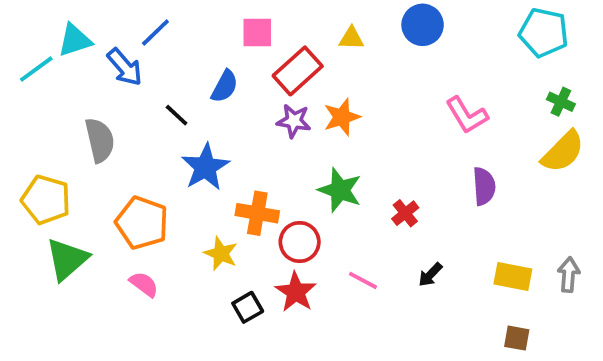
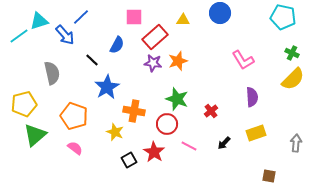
yellow pentagon: (46, 200) -> (24, 104), turned -30
red circle: (300, 242) -> (167, 124), moved
yellow rectangle: (513, 277) -> (256, 133), moved, turned -30

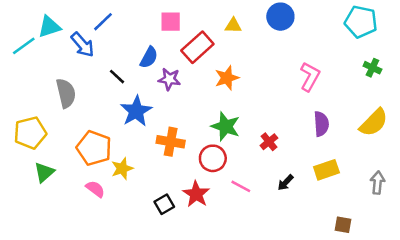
pink L-shape: (243, 60) -> (310, 77), turned -120
purple star: (153, 63) -> (169, 79), moved
yellow semicircle: (293, 79) -> (374, 123), moved
yellow star: (115, 132) -> (122, 169), moved, turned 30
green triangle: (35, 135) -> (44, 172), size x0.7

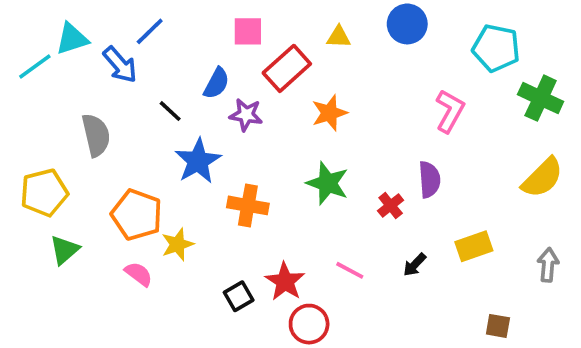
cyan pentagon: (361, 22) -> (496, 48), moved
green cross: (372, 68) -> (541, 98), size x1.6
purple semicircle: (321, 124) -> (429, 180), moved
red circle: (213, 158) -> (309, 324), moved

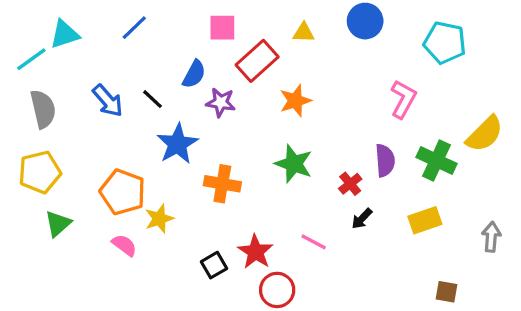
blue arrow: (120, 65) -> (108, 101), moved
green cross: (541, 98) -> (436, 160), moved
gray semicircle: (96, 135) -> (43, 109), moved
yellow semicircle: (542, 178) -> (485, 134), moved
black arrow: (415, 265) -> (362, 219), moved

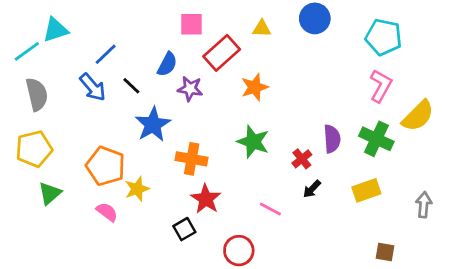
blue line: (134, 28) -> (106, 54), moved
pink L-shape: (403, 99) -> (381, 86), moved
red star: (256, 252) -> (206, 199), moved

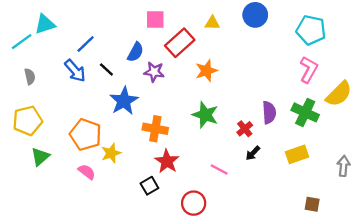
gray semicircle: (37, 94) -> (30, 76), size x0.6

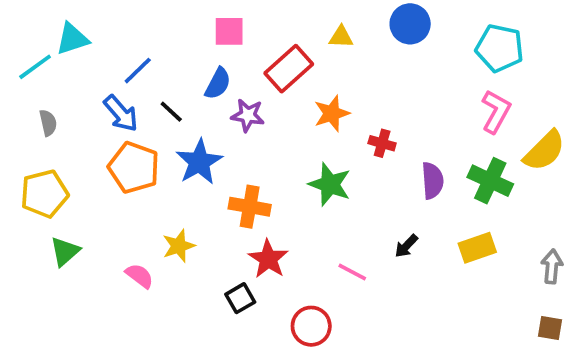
pink square: (155, 20) -> (229, 31), moved
red cross: (245, 129) -> (382, 143), moved, turned -35
orange pentagon: (86, 135) -> (134, 168), moved
brown square: (312, 204) -> (550, 328), moved

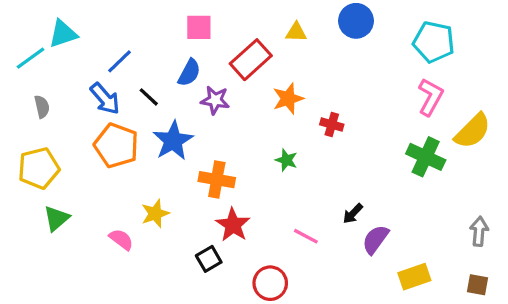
purple semicircle: (432, 181) -> (375, 239), moved, turned -140
green star: (330, 184) -> (286, 160), size x0.6
yellow rectangle: (477, 248) -> (414, 277), moved

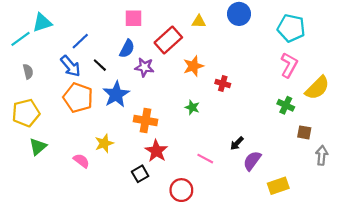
green cross: (426, 157) -> (286, 105), size x0.7
brown square: (477, 285) -> (304, 132), moved

